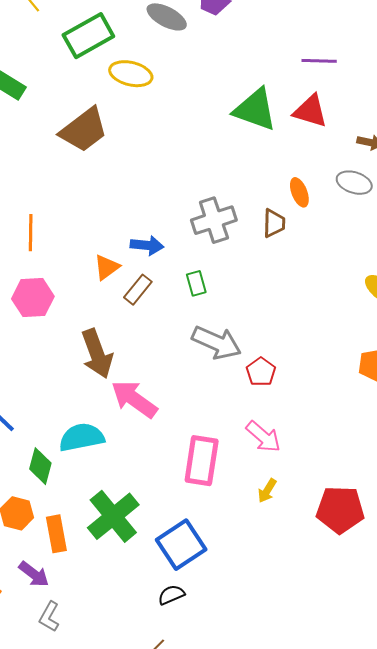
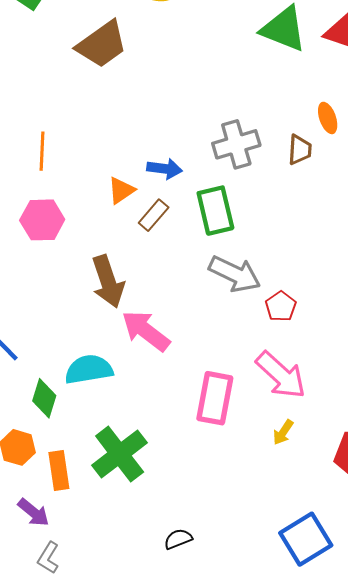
green rectangle: (196, 283) -> (215, 211), size x1.8
pink arrow: (263, 437) -> (281, 375), size x1.4
blue square: (181, 545) -> (306, 539), moved

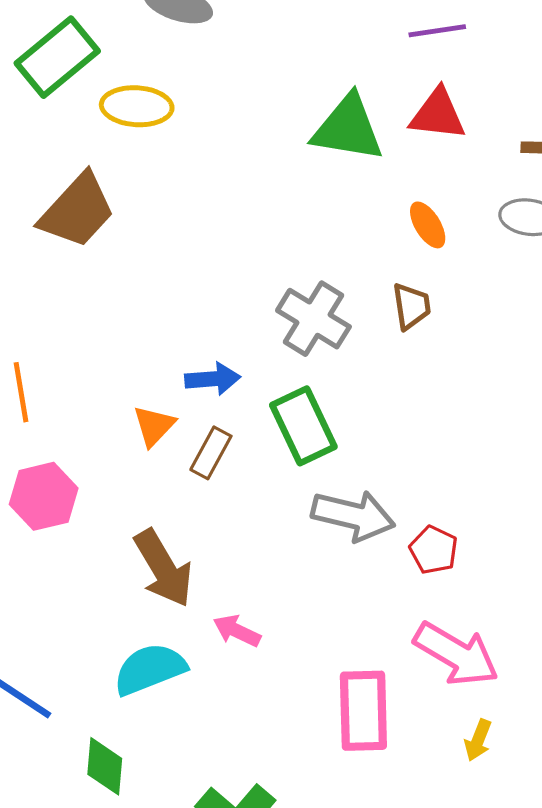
orange ellipse: (328, 118) -> (428, 225), moved
gray cross: (236, 144) -> (313, 319), turned -30
pink arrow: (146, 331) -> (237, 631), size x0.6
cyan semicircle: (89, 369) -> (150, 669), moved

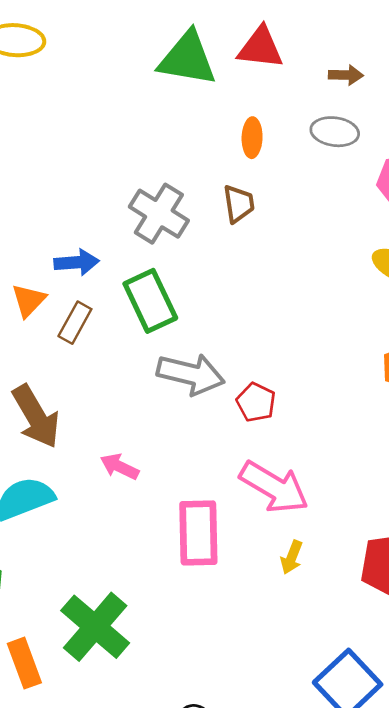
orange ellipse: (428, 225) -> (252, 138), turned 33
pink arrow: (237, 631) -> (120, 467), moved

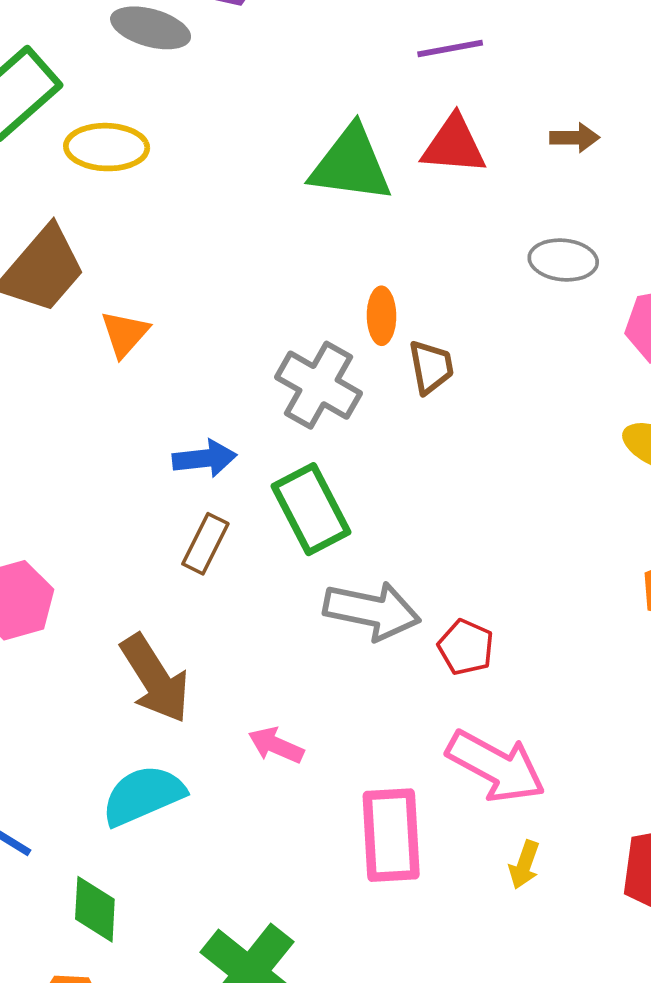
brown arrow: (346, 75) -> (575, 138), moved
orange ellipse: (252, 138) -> (382, 316), moved
orange triangle: (29, 300) -> (125, 334), moved

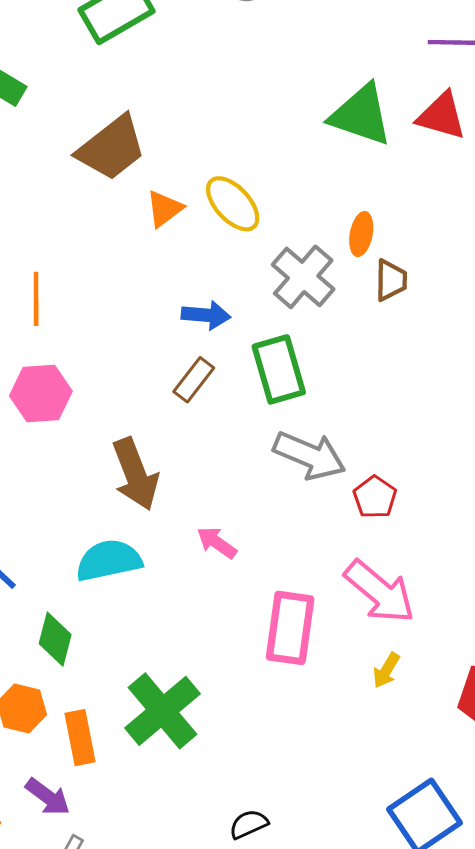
yellow ellipse: (107, 147) -> (233, 204), moved, turned 34

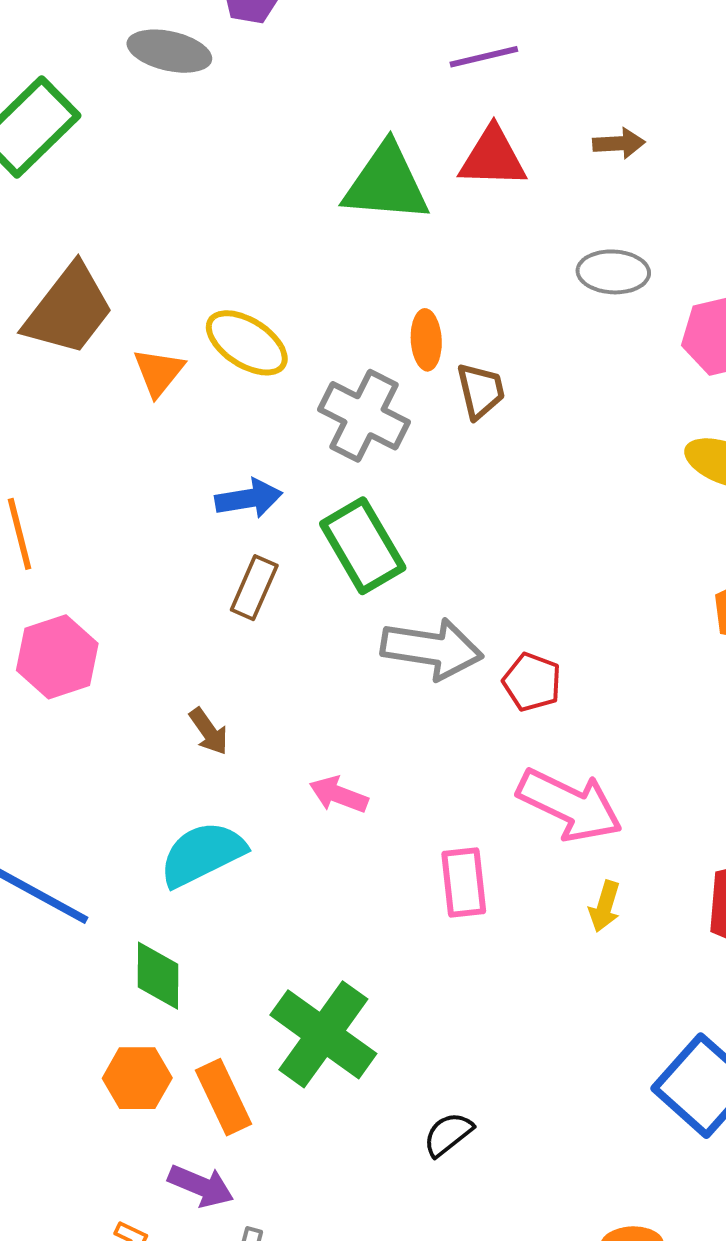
brown arrow: (135, 474) -> (209, 731), size x0.5
pink rectangle: (290, 628) -> (464, 882), size x0.7
black semicircle: (249, 824) -> (448, 1134), moved

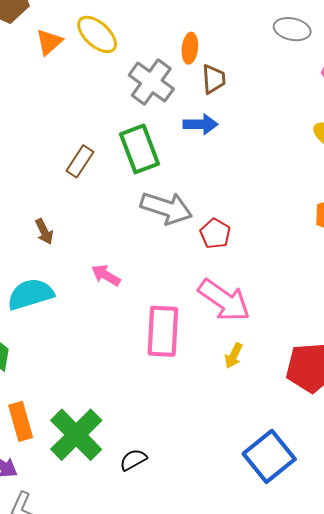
blue arrow: (249, 498) -> (201, 124), moved
pink rectangle: (464, 882) -> (163, 331), size x1.4
green cross: (323, 1034) -> (76, 435), moved

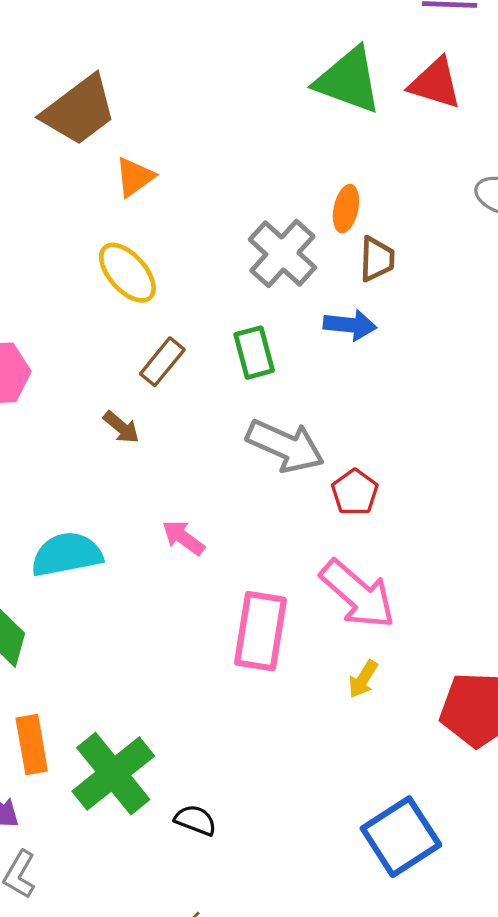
yellow ellipse: (97, 34) -> (127, 273), moved
green rectangle: (140, 149) -> (254, 353), size x0.7
brown arrow: (44, 232) -> (121, 427), moved, turned -30
black semicircle: (133, 460) -> (195, 820), turned 44

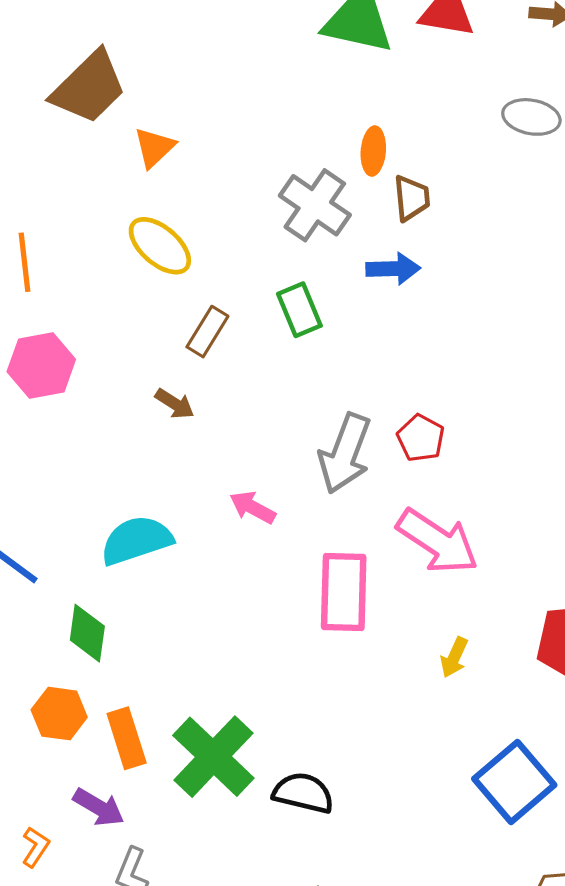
gray arrow: (285, 446) -> (345, 454), moved, turned 94
yellow arrow: (363, 679) -> (454, 657), moved
black semicircle: (195, 820) -> (303, 793), size x1.4

